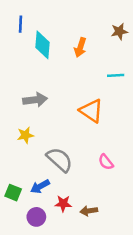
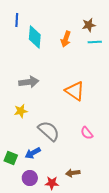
brown star: (119, 31) -> (89, 25), moved
cyan line: (116, 75) -> (95, 42), moved
red star: (63, 204) -> (52, 183), moved

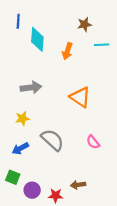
brown star: (89, 25) -> (84, 24), moved
orange arrow: (66, 39) -> (67, 51), moved
blue arrow: (33, 153) -> (20, 148), moved
green square: (11, 158) -> (13, 177), moved

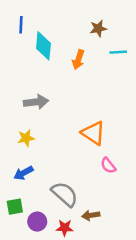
orange triangle: (80, 97) -> (93, 133), moved
gray semicircle: (52, 140) -> (65, 194), moved
green square: (13, 177) -> (15, 207), turned -32

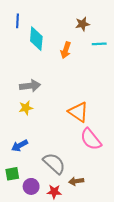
yellow star: (26, 138) -> (26, 108), moved
pink semicircle: (108, 165) -> (91, 139), size x1.6

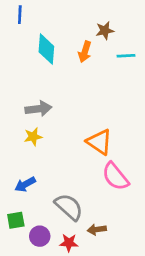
blue line: (17, 21) -> (20, 15), moved
orange arrow: (66, 50) -> (85, 52), moved

